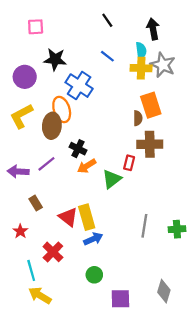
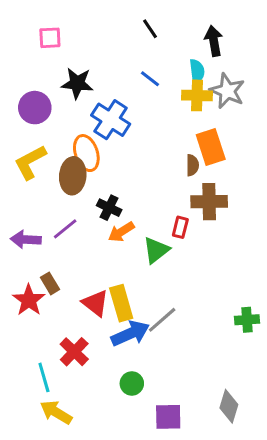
gray line: (144, 226) -> (162, 320), moved, turned 40
red star: (20, 231) -> (29, 300), moved, size x1.5
blue arrow: (93, 239) -> (130, 333), size x1.4

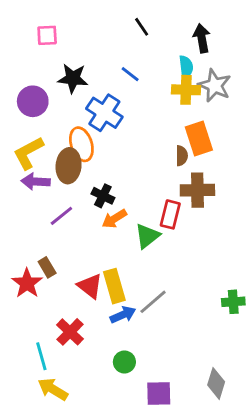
blue line: (150, 79) -> (130, 74), moved
red rectangle: (180, 227) -> (170, 214), size x1.4
purple arrow: (26, 239) -> (36, 181), moved
blue arrow: (130, 333) -> (123, 315), size x0.7

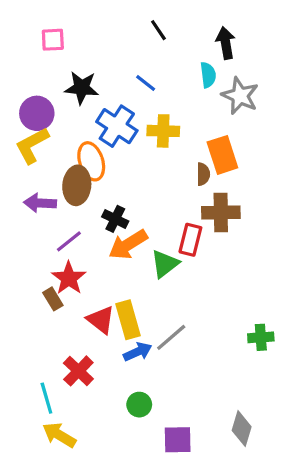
yellow cross: (186, 90) -> (163, 131), moved
yellow L-shape: (28, 153) -> (32, 145), moved
orange arrow: (114, 219) -> (128, 245), size x1.4
red star: (27, 283) -> (69, 278), moved

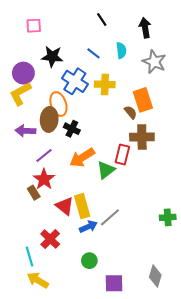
cyan semicircle: (208, 75) -> (121, 50), moved
brown semicircle: (203, 174) -> (131, 112), turned -40
black cross: (115, 219) -> (72, 129), moved

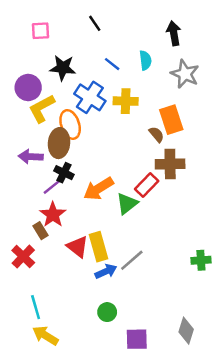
black line: (102, 19) -> (95, 23), moved
yellow L-shape: (20, 94) -> (42, 108), moved
black cross: (72, 129) -> (64, 173), moved
red rectangle: (122, 154) -> (147, 185), turned 30
red cross: (50, 239) -> (23, 257), moved

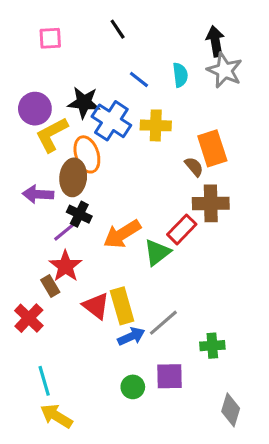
black star: (63, 68) -> (84, 102), moved
gray star: (185, 74) -> (225, 70), moved
green cross: (201, 260) -> (212, 346), moved
purple square: (137, 339) -> (170, 376), moved

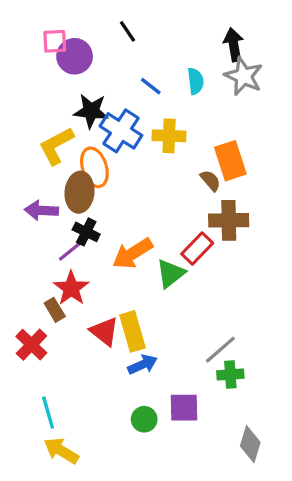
purple circle: (35, 109) -> (75, 56), moved
gray line: (163, 323) -> (220, 350), moved

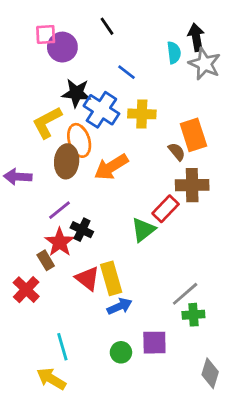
cyan semicircle: (196, 81) -> (174, 53), moved
purple arrow: (41, 210) -> (18, 177), moved
black cross: (86, 232) -> (82, 230), moved
orange arrow: (133, 253) -> (111, 167), moved
cyan line: (48, 413) -> (62, 347), moved

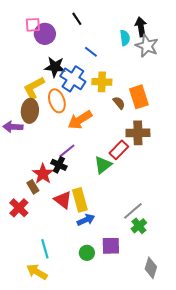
brown semicircle: (177, 152) -> (119, 103), moved
brown ellipse: (67, 161) -> (30, 111), moved
purple line: (60, 210) -> (67, 151), moved
green cross: (193, 315) -> (139, 226), turned -35

